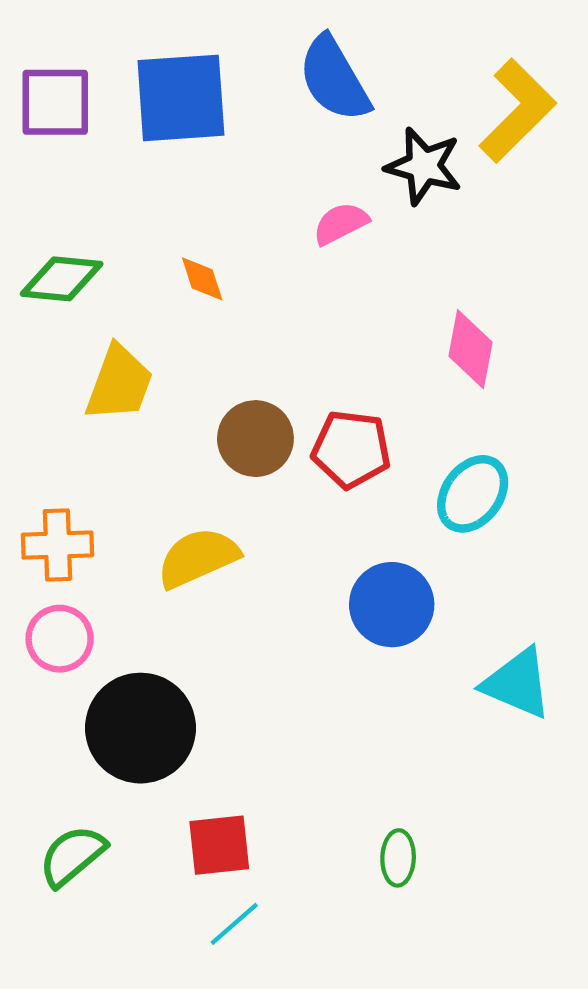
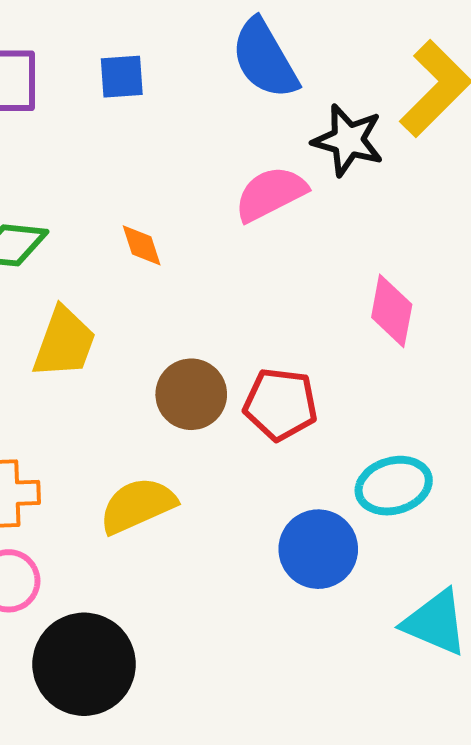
blue square: (181, 98) -> (122, 77), size x0.5
pink semicircle: (341, 224) -> (271, 194), size x1.4
cyan ellipse: (473, 494) -> (394, 486), moved, turned 38

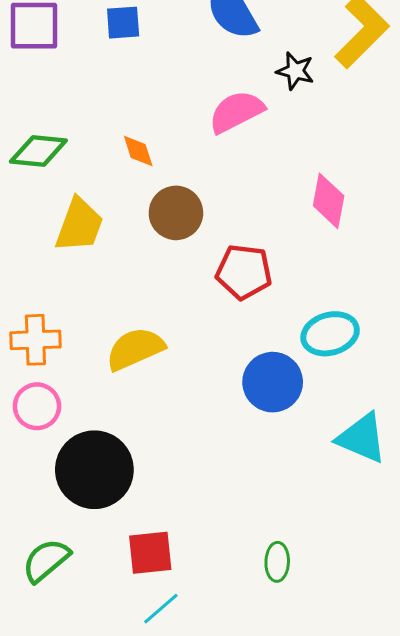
black star: (348, 140) -> (295, 71), size x0.7
brown circle: (191, 394) -> (176, 213), moved

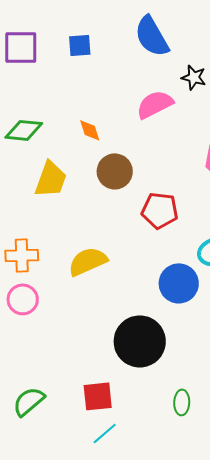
black circle: (94, 470) -> (140, 341), moved

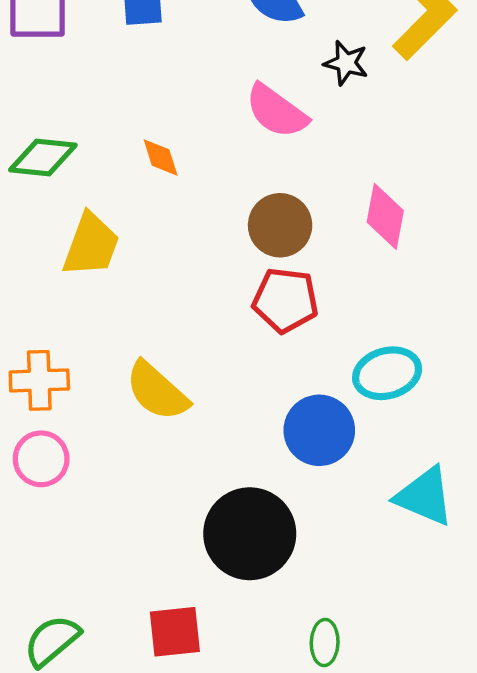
pink semicircle: (155, 104) -> (276, 111), turned -117
brown circle: (115, 171) -> (280, 225), moved
yellow semicircle: (88, 261) -> (157, 391), turned -114

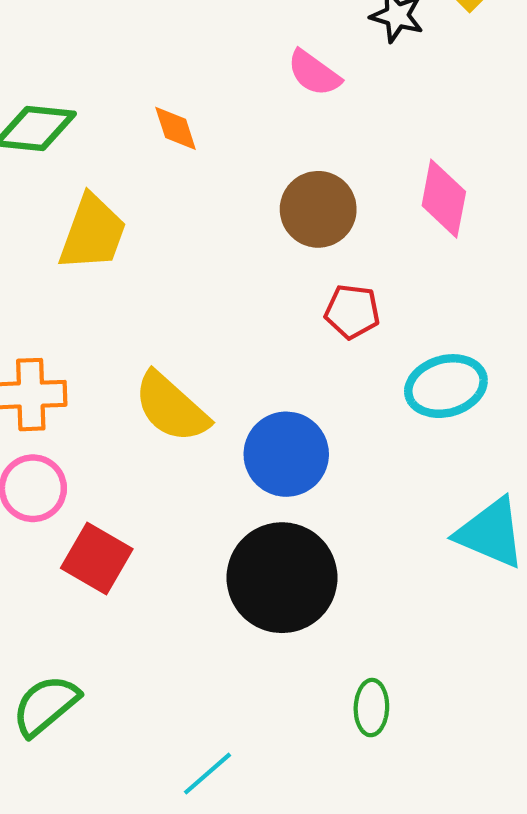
pink semicircle: (276, 111) -> (314, 73), size x0.7
red pentagon: (285, 300) -> (352, 312), moved, size x0.7
blue circle: (319, 430) -> (286, 454), moved
red square: (175, 632) -> (97, 559), moved, turned 36

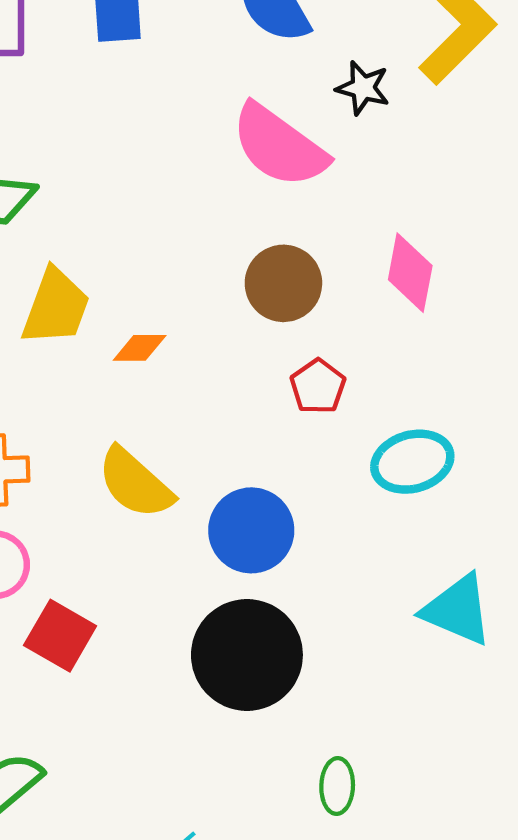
pink semicircle: (314, 73) -> (279, 146), size x1.8
orange diamond: (176, 128) -> (140, 348), moved, turned -72
red pentagon: (352, 312) -> (318, 386), turned 30

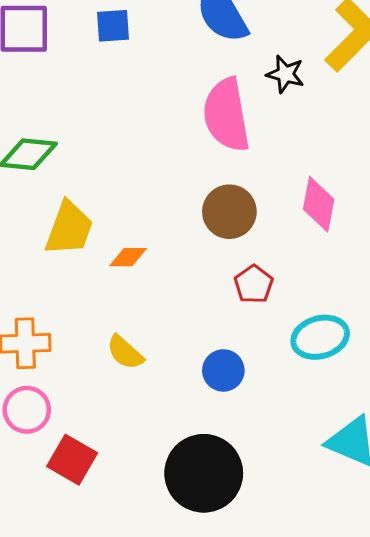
pink semicircle: (279, 146) -> (226, 115), turned 44
yellow semicircle: (135, 483) -> (125, 352), size x0.7
blue circle: (251, 530) -> (223, 370), moved, size x0.7

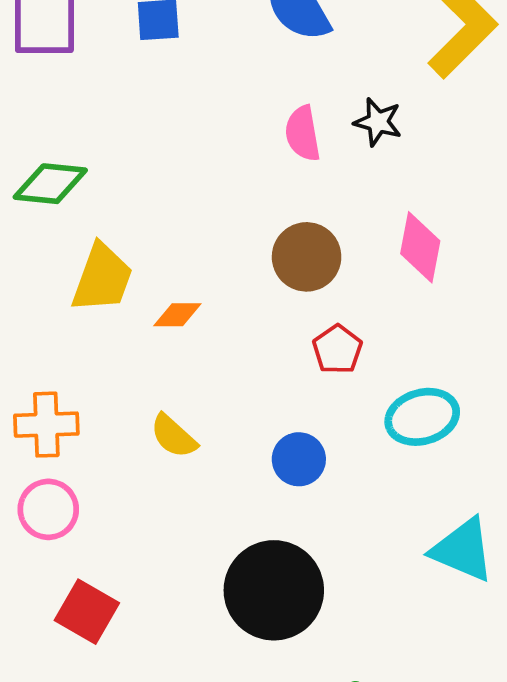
black star: (285, 74) -> (378, 122), moved
pink semicircle: (226, 115) -> (303, 134), size x0.6
red square: (72, 460) -> (87, 612), moved

